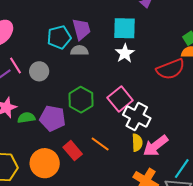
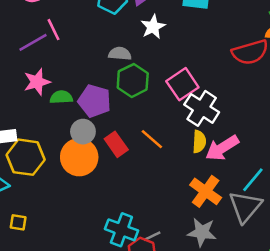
gray semicircle: (79, 51) -> (120, 54), moved
white star: (125, 53) -> (153, 27), moved
gray circle: (39, 71) -> (83, 132), moved

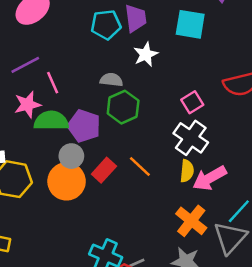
pink line: (53, 30) -> (53, 83), moved
pink square: (182, 84) -> (192, 102), moved, size x0.7
green semicircle: (61, 97) -> (51, 121), size x1.5
red rectangle: (116, 144) -> (104, 170), turned 75

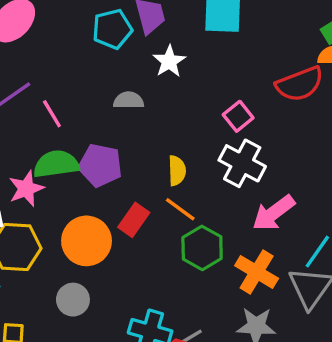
pink star: (28, 105) -> (26, 189), moved
green hexagon: (123, 107) -> (202, 248), moved
gray circle: (71, 156) -> (73, 300), moved
yellow semicircle: (187, 171) -> (177, 171), moved

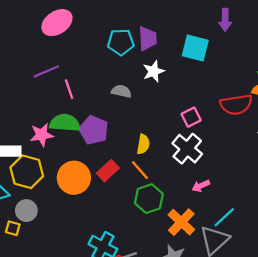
pink arrow: (274, 213) -> (201, 186), size x0.6
gray circle: (73, 300) -> (26, 211), moved

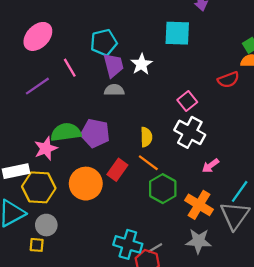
purple trapezoid: (147, 39) -> (113, 65), moved
pink line: (69, 89) -> (70, 68), moved
red semicircle: (236, 105) -> (228, 80), size x0.7

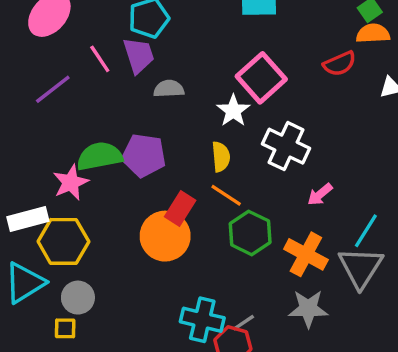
white star: (141, 64) -> (233, 111), moved
purple trapezoid: (113, 65) -> (139, 55), moved
pink square: (187, 101) -> (261, 78), moved, size x1.6
orange circle: (86, 184) -> (165, 236), moved

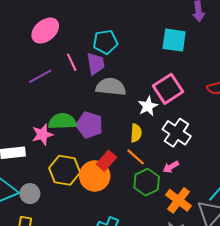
gray semicircle: (169, 89) -> (111, 87), size x1.6
pink arrow: (320, 194) -> (171, 167), moved
yellow hexagon: (63, 241) -> (65, 170), moved
gray circle: (78, 298) -> (30, 194), moved

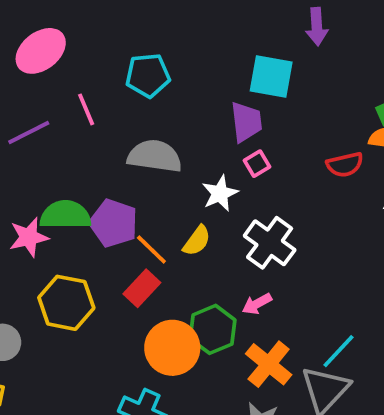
purple trapezoid: (96, 64) -> (246, 122), moved
pink square: (168, 89) -> (257, 164), size x0.5
yellow semicircle: (136, 133) -> (197, 241), turned 30
orange line: (136, 157) -> (151, 249), moved
orange circle: (95, 176) -> (172, 348), moved

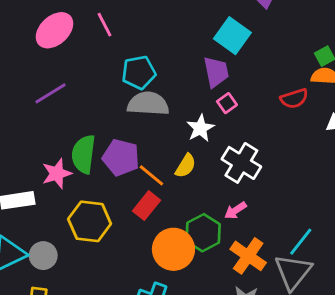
cyan pentagon: (148, 75) -> (139, 72), moved
cyan square: (271, 76) -> (232, 36), turned 30
pink line: (86, 109) -> (105, 25), moved
green semicircle: (65, 215) -> (84, 154), turned -78

